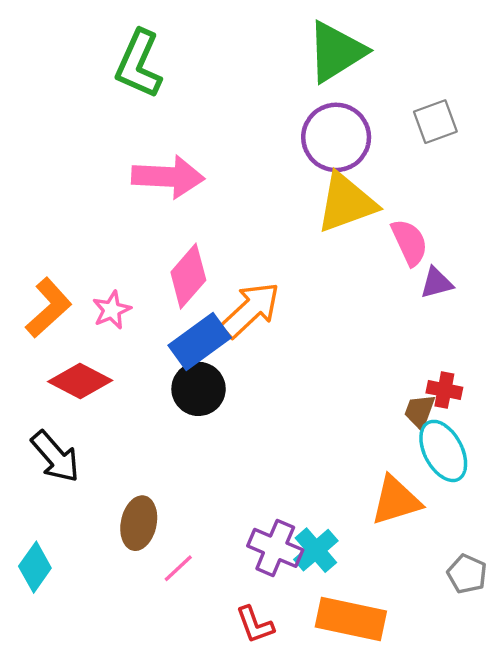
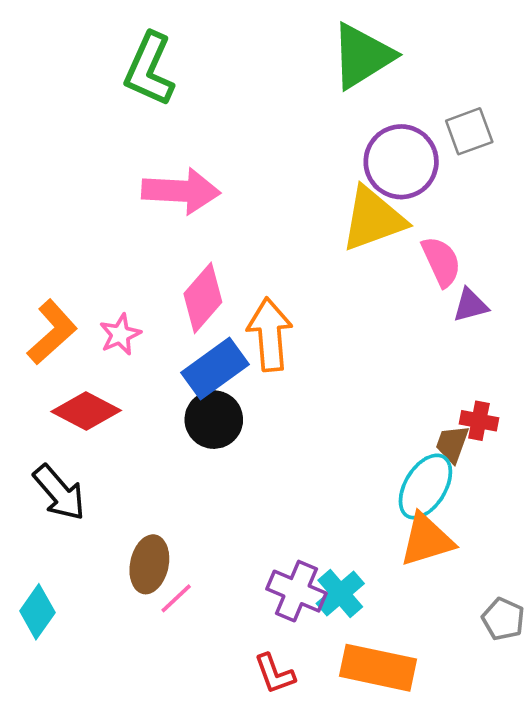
purple circle: (336, 137) -> (401, 162), moved
orange arrow: (250, 310) -> (270, 334), turned -52
cyan ellipse: (443, 451) -> (425, 486), moved, turned 60
pink line: (178, 568) -> (176, 598), moved

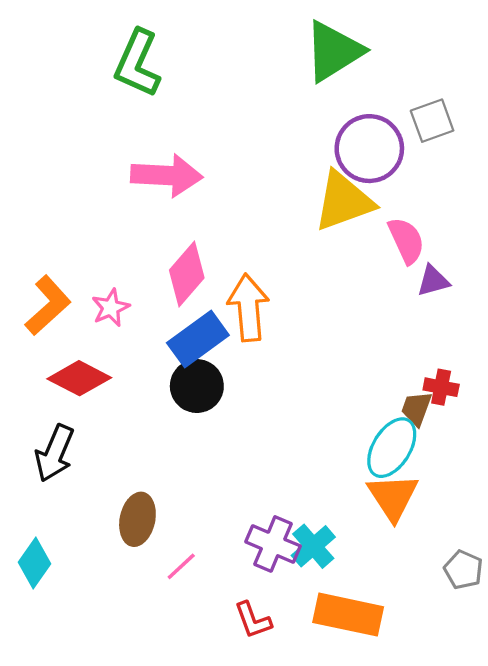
black arrow: (59, 493) -> (55, 453), turned 64
orange triangle: (427, 540) -> (393, 497), turned -46
pink line: (176, 598) -> (181, 566), moved

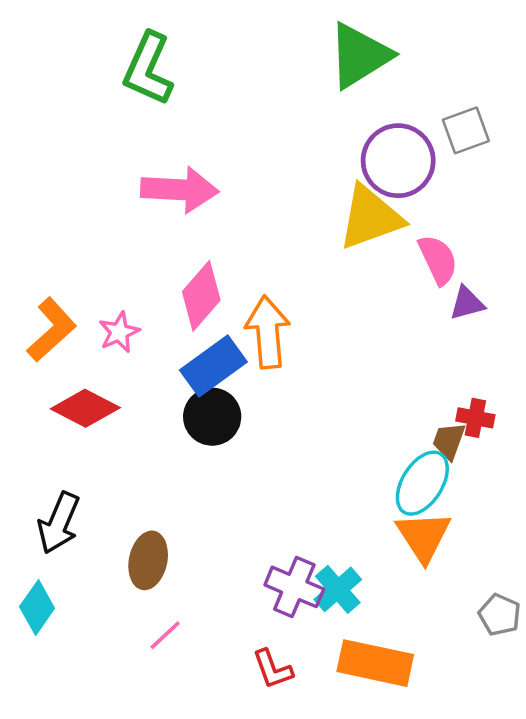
black arrow: (55, 453) -> (59, 523), moved
pink line: (181, 566) -> (165, 635), moved

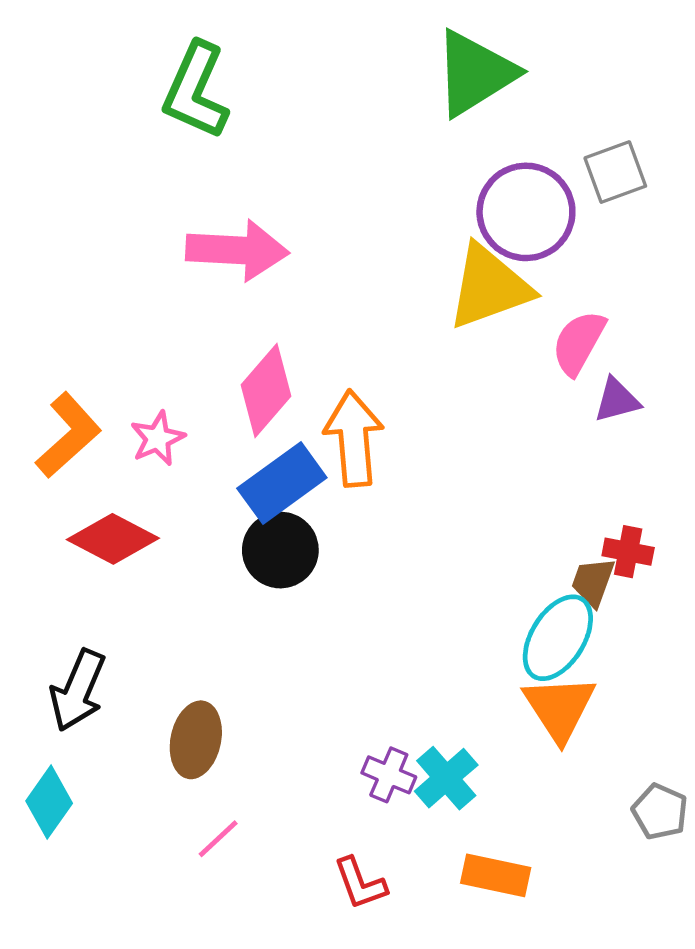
pink semicircle: (438, 260) -> (579, 343), turned -126
purple cross: (294, 587) -> (389, 775), size x0.7
orange rectangle: (375, 663) -> (496, 875), size x0.7

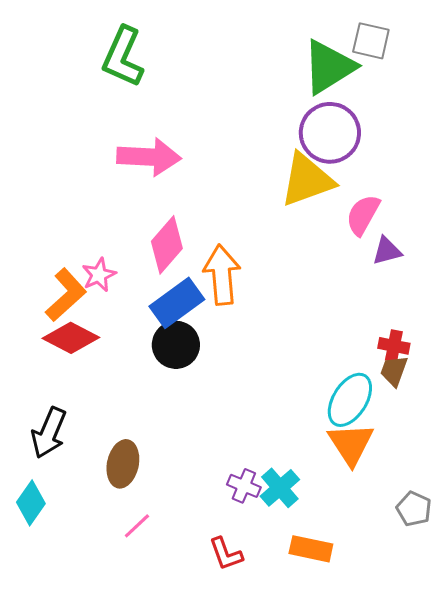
green triangle: (475, 73) -> (329, 67), moved
gray square: (615, 172) -> (371, 41), moved, turned 33
orange L-shape: (68, 435) -> (66, 295), moved
brown trapezoid: (593, 582) -> (394, 371), moved

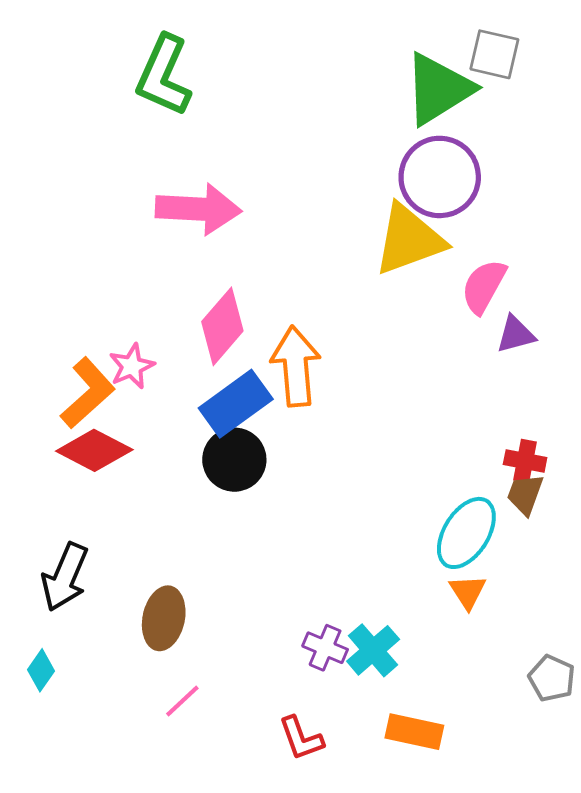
orange triangle: (351, 444) -> (468, 592), size x0.6
cyan diamond: (31, 503) -> (41, 670), size x0.7

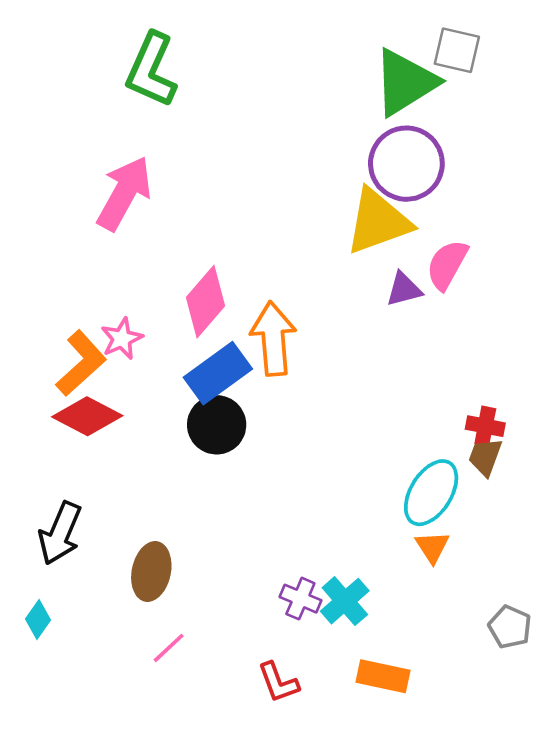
pink arrow: (198, 209) -> (124, 193), moved, turned -64
purple triangle: (516, 334) -> (404, 289), moved

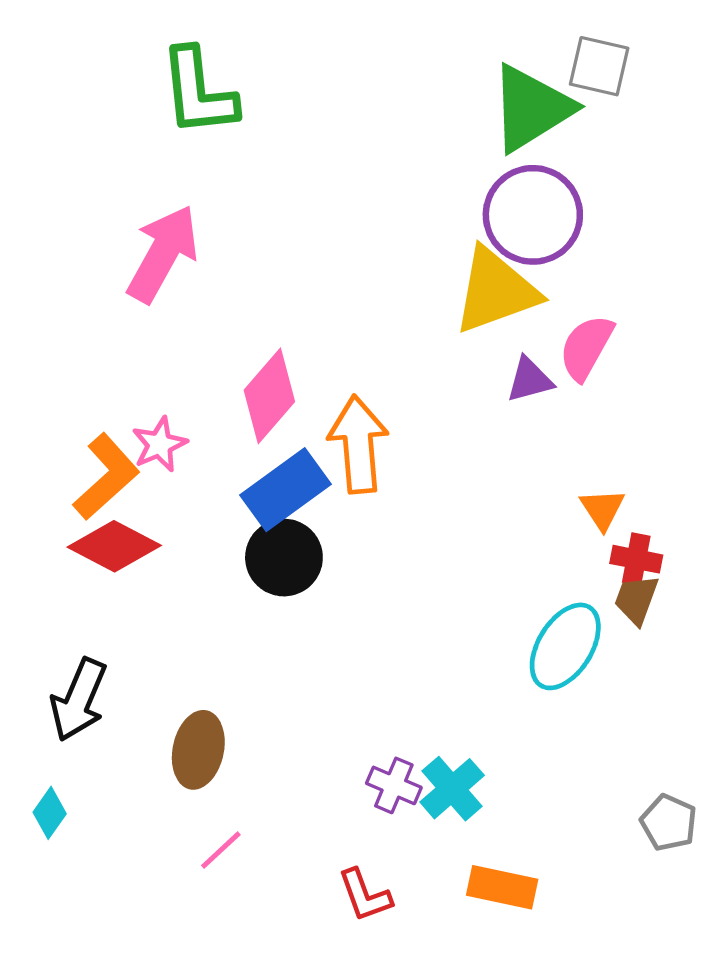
green L-shape: (151, 70) -> (198, 92), turned -30
orange triangle: (432, 547) -> (602, 509), moved

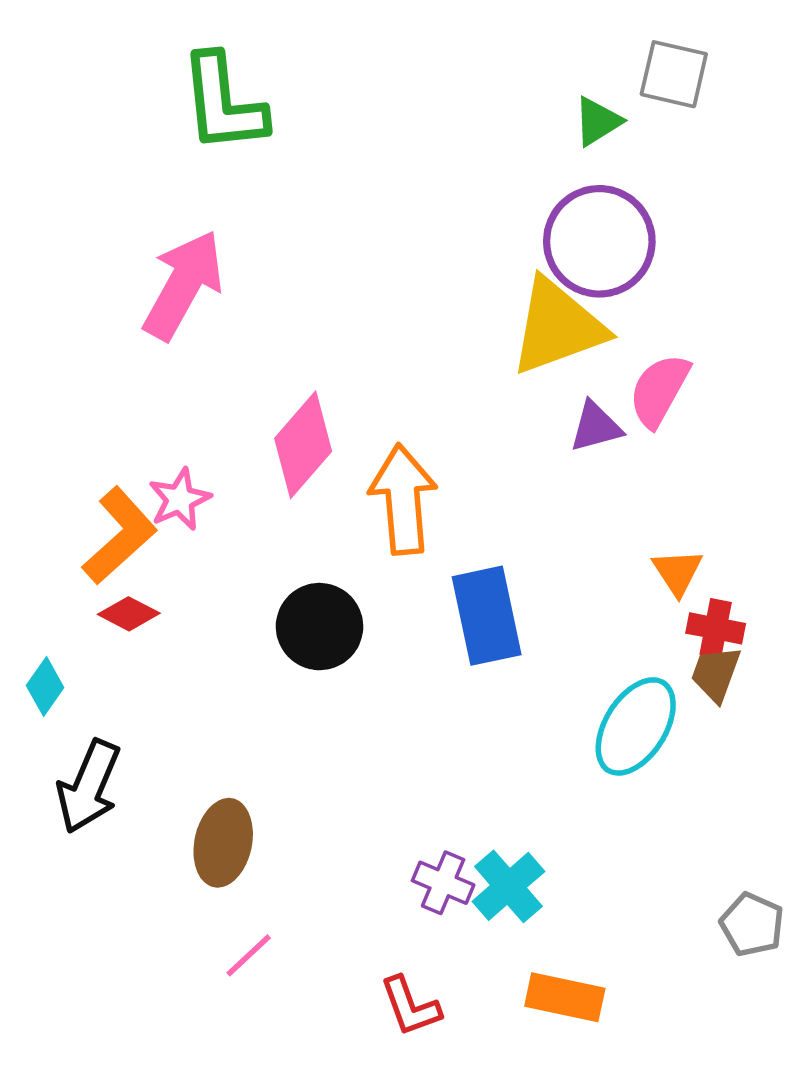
green triangle: (531, 108) -> (598, 121), size x0.5
blue rectangle: (286, 490) -> (487, 616), moved, turned -66
red diamond: (114, 546) -> (129, 614), size x0.6
cyan diamond: (50, 813) -> (45, 687), moved

